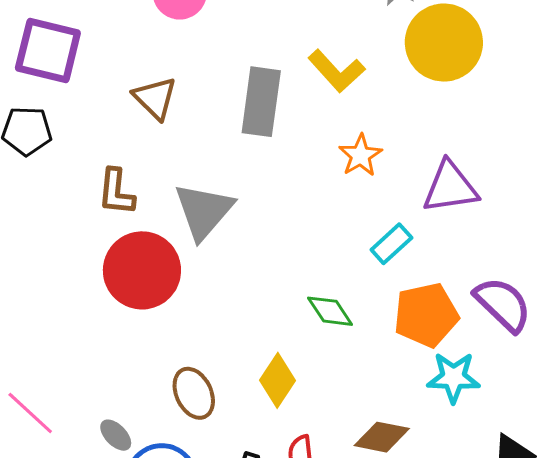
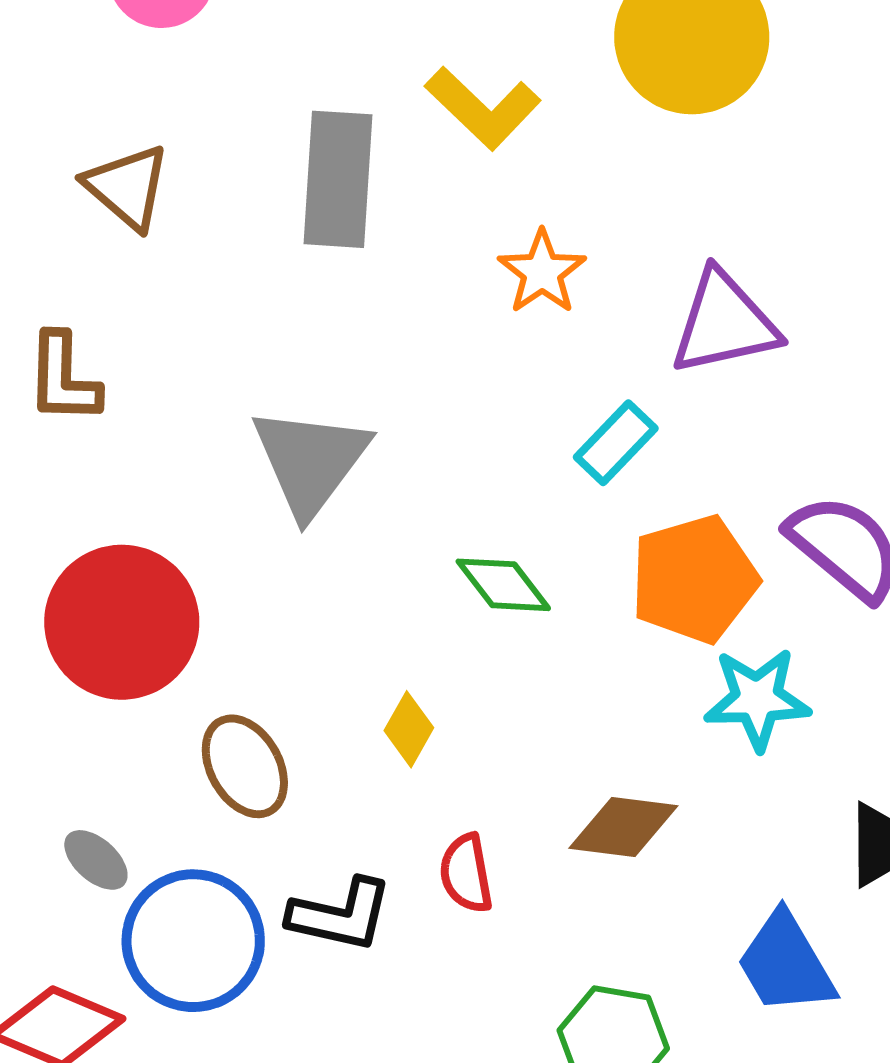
gray triangle: (204, 211) -> (310, 461), moved
red circle: (142, 270) -> (122, 622), moved
yellow diamond: (278, 380) -> (409, 729), size x0.7

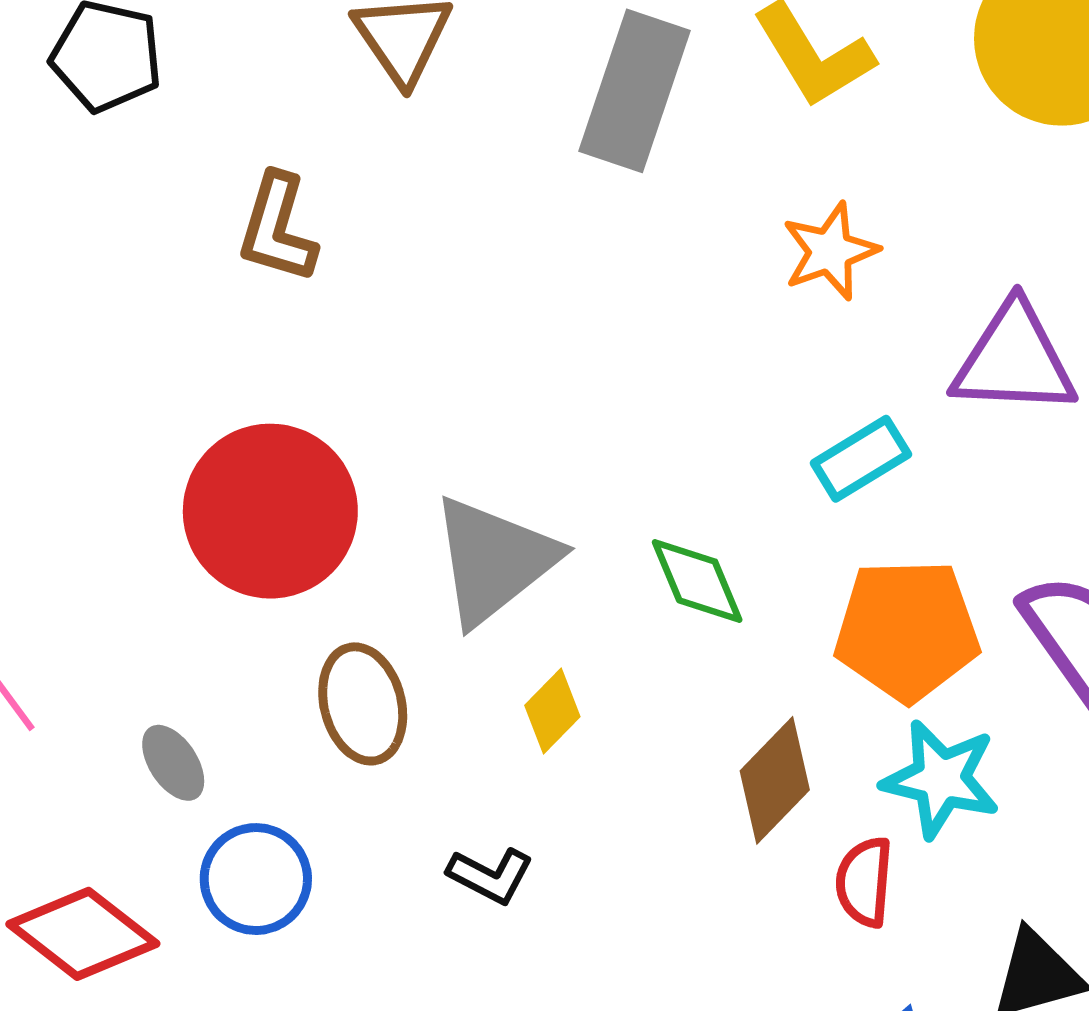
gray triangle: (310, 461) -> (494, 560), moved
brown diamond: (623, 827) -> (775, 780), moved, turned -68
red semicircle: (466, 873) -> (864, 882), moved
black L-shape: (340, 915) -> (490, 876), moved, size x0.7
blue circle: (193, 941) -> (256, 879), size x0.7

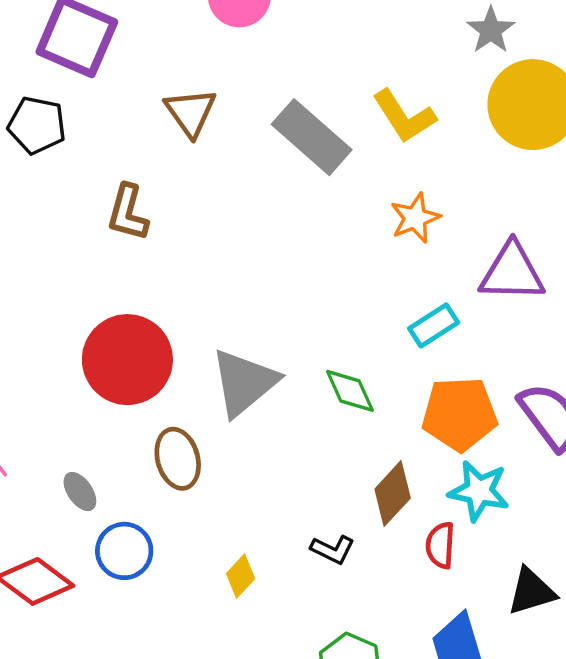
gray rectangle: (635, 91) -> (312, 137), turned -66
yellow diamond: (552, 711) -> (241, 576), moved
black L-shape: (490, 876) -> (333, 550), moved

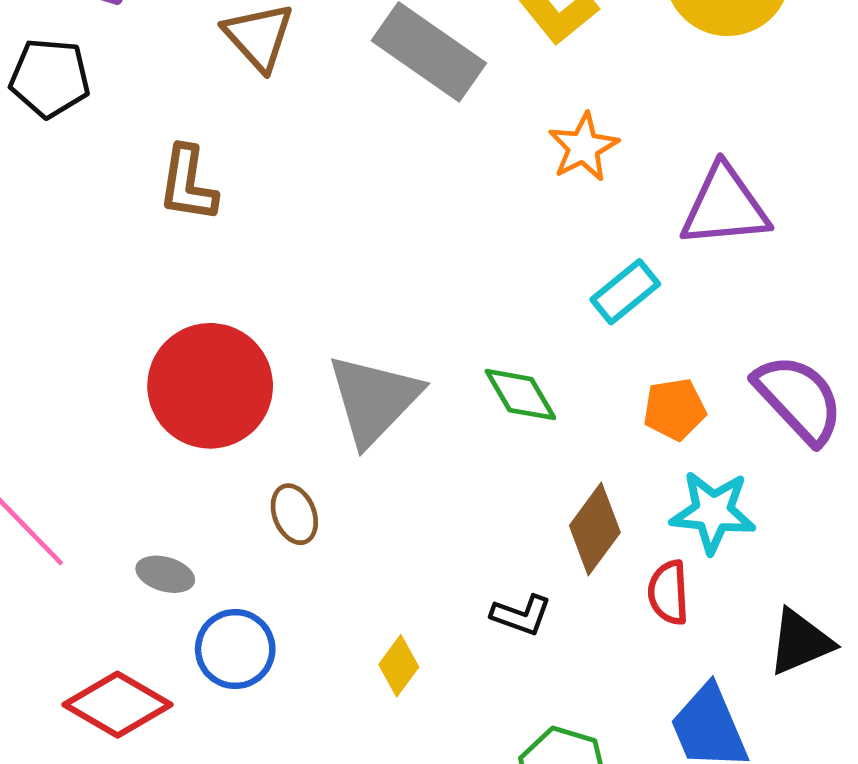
orange pentagon: (460, 414) -> (674, 409), size x0.6
brown ellipse: (178, 459) -> (294, 514), size x0.7
gray ellipse: (80, 492) -> (165, 574), turned -33

